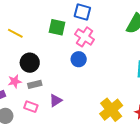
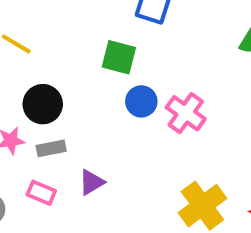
green square: (57, 27) -> (119, 57), moved
pink cross: (85, 37) -> (186, 113), moved

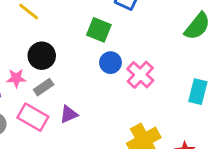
gray rectangle: (51, 148) -> (44, 87), turned -30
pink rectangle: (41, 193) -> (33, 117), size x1.5

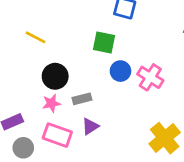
pink star: (16, 78) -> (51, 103), moved
gray rectangle: (44, 87) -> (82, 99), moved, turned 30

